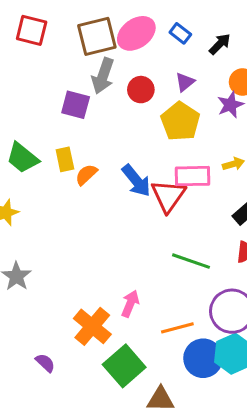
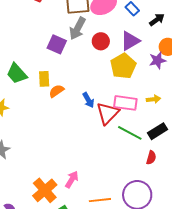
purple triangle: (185, 82) -> (130, 41), size x1.5
blue arrow: (136, 181) -> (88, 100), size x0.7
green line: (191, 261) -> (130, 133), moved

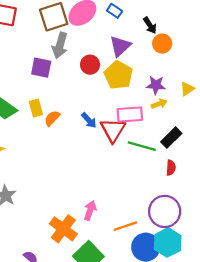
black arrow: (157, 20) -> (150, 25), moved, turned 105
red circle: (101, 41) -> (90, 65), moved
purple star: (157, 60) -> (156, 85), moved, turned 30

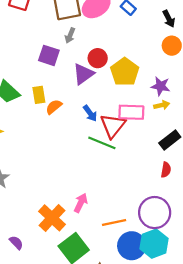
black arrow: (150, 25) -> (169, 19), moved
gray arrow: (60, 45) -> (70, 35), size x0.6
purple triangle: (120, 46) -> (83, 74), moved
green line: (142, 146) -> (102, 143), moved

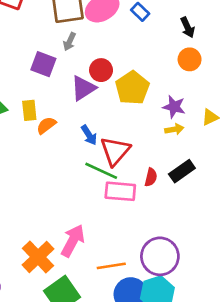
pink rectangle: (131, 112) -> (120, 191), moved
red semicircle: (166, 170) -> (151, 177), moved
pink arrow: (81, 203) -> (73, 241), size x1.4

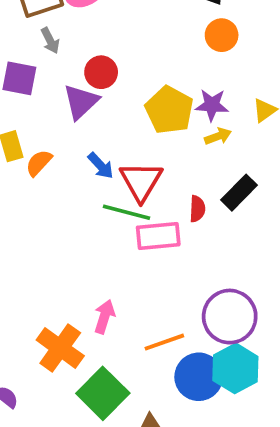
gray arrow: (70, 42) -> (50, 41), turned -42
yellow pentagon: (132, 88) -> (169, 110), moved
pink arrow: (73, 241) -> (105, 317), size x0.7

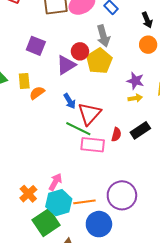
gray arrow: (50, 41) -> (103, 36), moved, size x1.5
yellow pentagon: (169, 110) -> (99, 61), moved
orange cross: (60, 348) -> (28, 194), size x0.7
cyan hexagon: (235, 368) -> (59, 203), moved

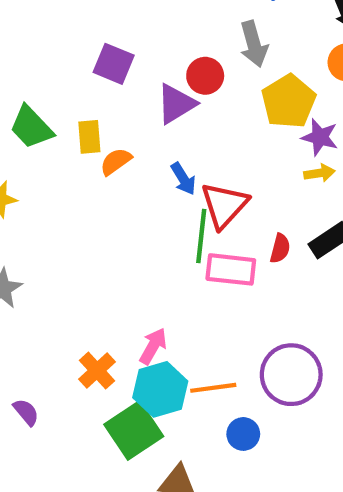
yellow pentagon: (99, 61) -> (289, 101), moved
green line: (78, 129) -> (201, 236), turned 70
blue circle: (99, 224) -> (243, 434), size x0.6

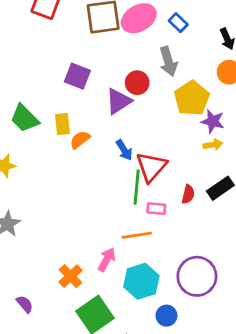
pink rectangle: (231, 269) -> (156, 209), size x0.6
orange line: (213, 388) -> (137, 235), moved
cyan hexagon: (160, 389) -> (141, 281), moved

